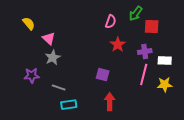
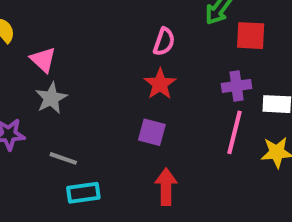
pink semicircle: (111, 22) -> (164, 42), moved
red star: (118, 45) -> (160, 84), moved

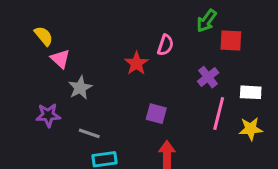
pink triangle: (43, 60) -> (60, 59), moved
red star: (160, 84) -> (136, 63), moved
purple cross: (237, 86) -> (208, 77), moved, turned -30

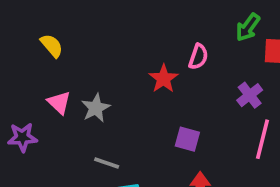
pink triangle: (60, 59) -> (59, 102), moved
purple star: (48, 115) -> (22, 137), moved

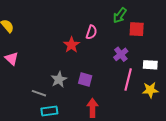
gray star: (96, 108) -> (59, 79), moved

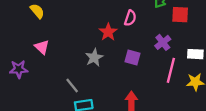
gray star: (59, 79) -> (94, 58), moved
purple square: (85, 79) -> (133, 58), moved
gray line: (39, 93) -> (72, 85), turned 32

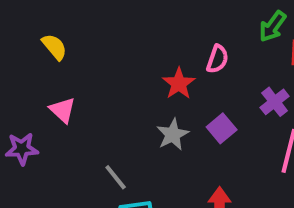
gray star: (94, 58) -> (173, 134), moved
purple square: (133, 58) -> (222, 128), turned 35

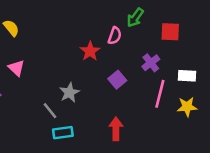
green arrow: (273, 26) -> (135, 18), moved
gray star: (173, 134) -> (69, 93), moved

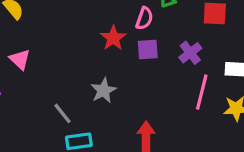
purple square: (117, 80) -> (148, 50), moved, turned 36
gray star: (69, 93) -> (103, 90), moved

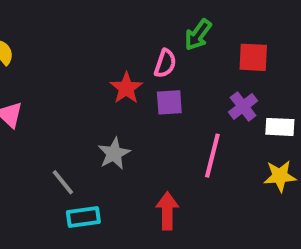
purple cross: (190, 53) -> (243, 106), moved
pink line: (202, 92) -> (212, 156), moved

